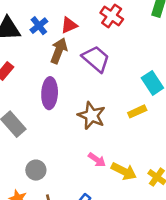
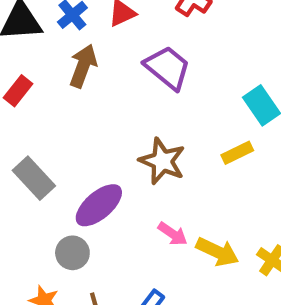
brown arrow: (59, 51) -> (83, 66), moved
purple ellipse: (50, 93) -> (99, 205), moved, turned 48

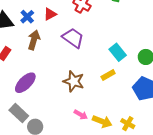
gray rectangle: (34, 178) -> (19, 113), moved
purple ellipse: (99, 205) -> (25, 83), moved

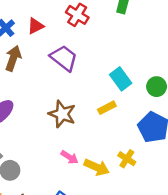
yellow cross: (128, 124) -> (127, 159), moved

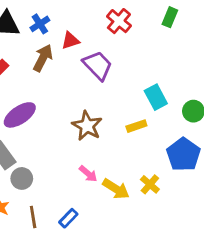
red triangle: (36, 26) -> (70, 41), moved

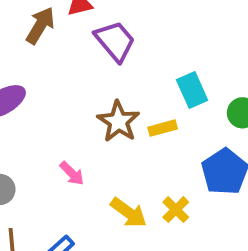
brown star: (87, 126) -> (118, 122), moved
pink arrow: (88, 174) -> (72, 173), moved

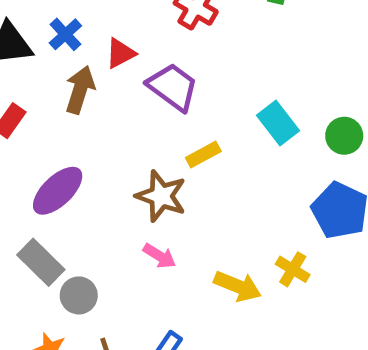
brown star: (118, 122) -> (161, 196), moved
yellow rectangle: (163, 128) -> (203, 155), moved

